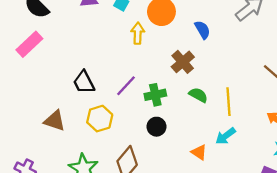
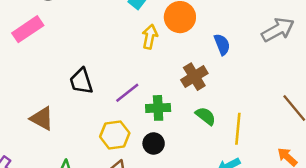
yellow hexagon: (100, 119) -> (115, 135), moved

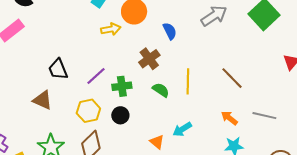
yellow arrow: (150, 37) -> (111, 29), turned 72
brown triangle: (42, 118) -> (43, 100), moved
yellow line: (238, 129) -> (188, 81), moved

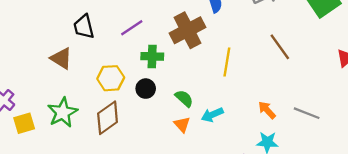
brown cross: (149, 59) -> (187, 30), size x1.4
purple line: (96, 76) -> (132, 28), moved
brown line: (232, 78) -> (280, 47), moved
green semicircle: (161, 90) -> (184, 98), moved

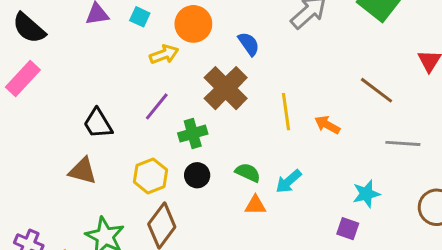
brown line: (280, 47) -> (376, 90), moved
orange arrow: (267, 110) -> (327, 125), moved
orange triangle: (182, 124) -> (255, 205), turned -30

